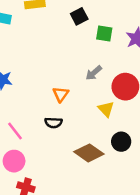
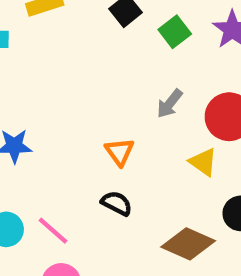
green square: (104, 33) -> (175, 32), turned -36
black semicircle: (53, 123) -> (117, 203), turned -144

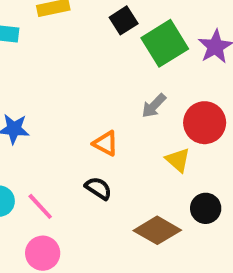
green square: (175, 32) -> (165, 43), size x1.6
orange triangle: (120, 152) -> (106, 143), turned -32

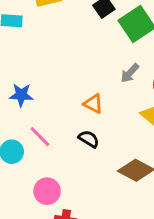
pink line: (40, 206) -> (40, 137), moved

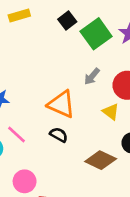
orange triangle: (93, 104) -> (61, 104), size x1.6

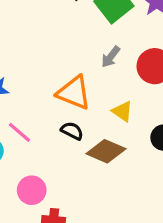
yellow triangle: (111, 112) -> (122, 111), moved
brown diamond: (101, 160) -> (106, 151), moved

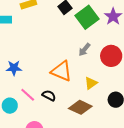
yellow triangle: (122, 111) -> (91, 83), turned 48
black semicircle: (72, 131) -> (49, 96), moved

